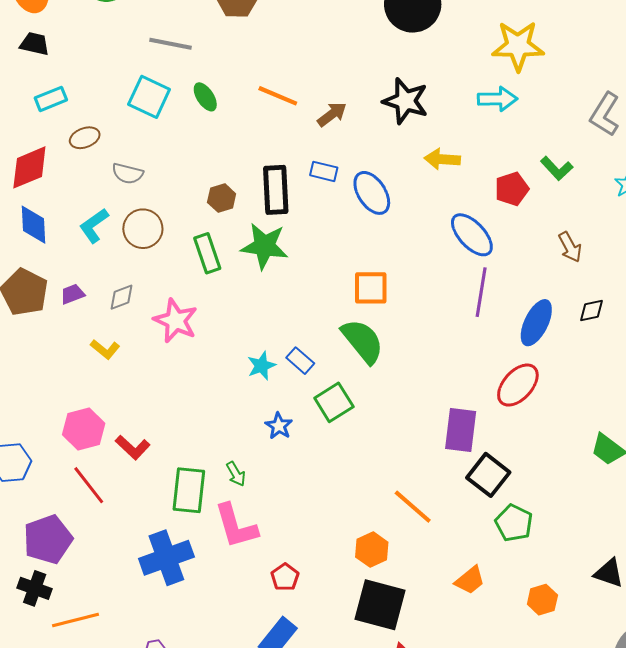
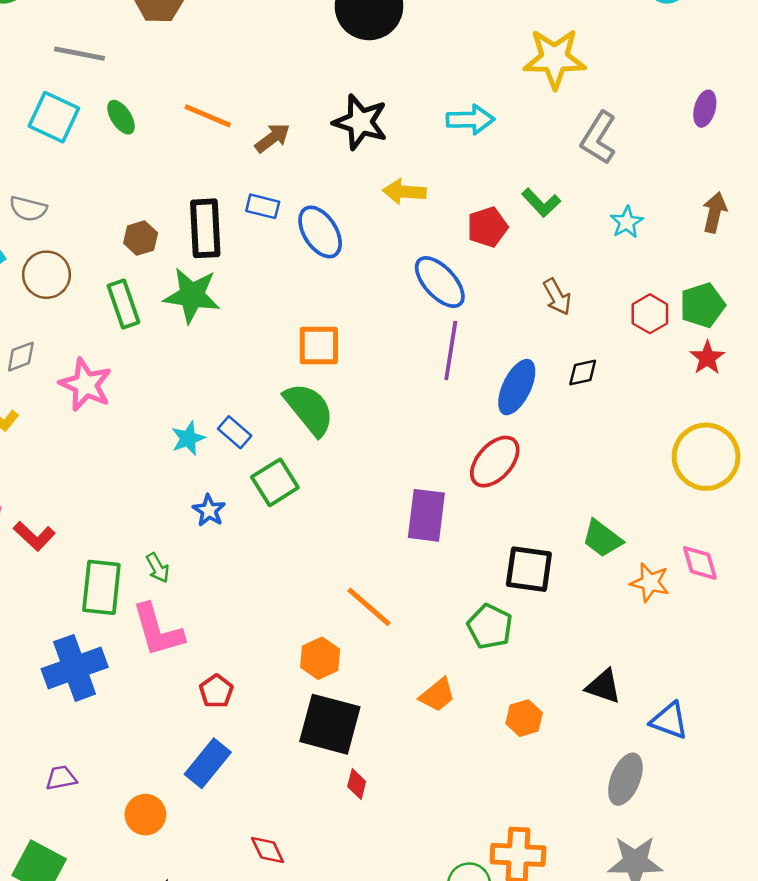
yellow star: (518, 46) -> (555, 59), moved
black square: (488, 475) -> (529, 569), moved, turned -30

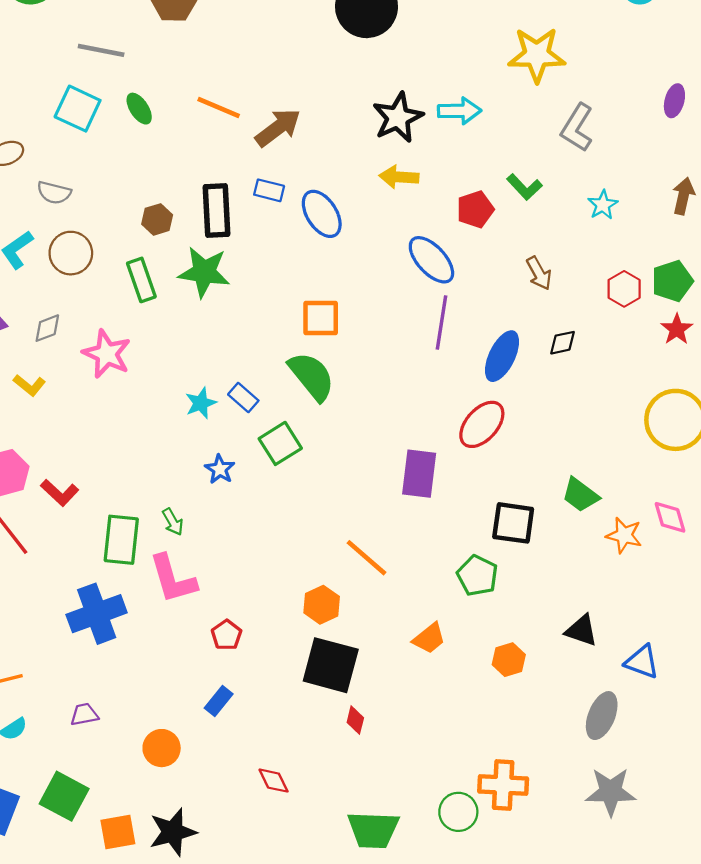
black star: (360, 122) -> (398, 118), moved, turned 30
brown arrow: (272, 138) -> (278, 128), size x1.4
blue rectangle: (208, 763) -> (219, 701), size x0.7

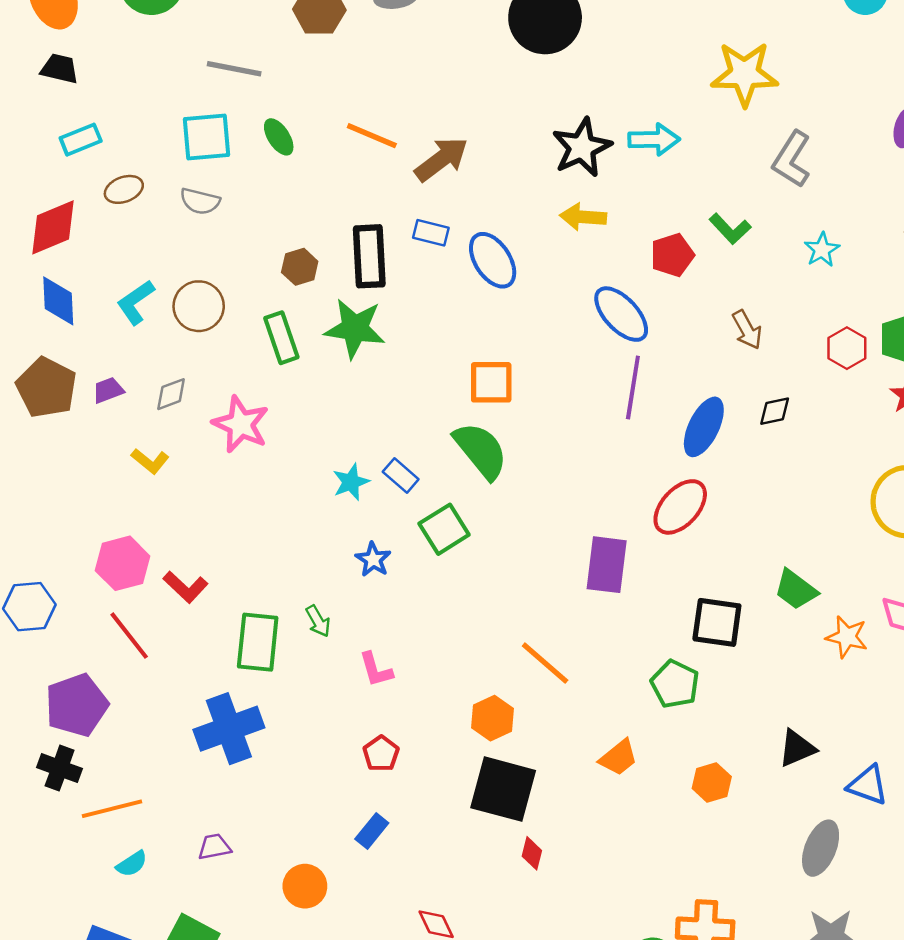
cyan square: (78, 109) -> (207, 137), turned -30
gray semicircle: (54, 193) -> (200, 201), moved
pink L-shape: (173, 579) -> (376, 670), moved, size x0.6
black triangle: (582, 630) -> (797, 748), turned -42

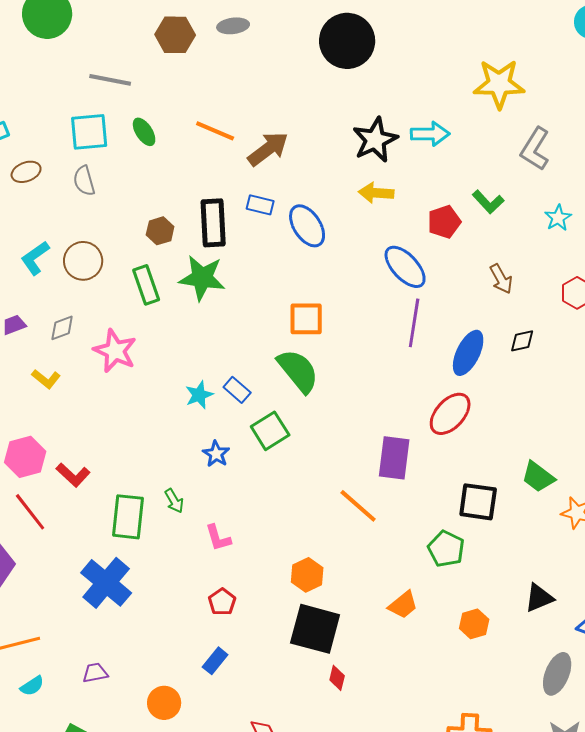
gray semicircle: (200, 201) -> (84, 181), turned 60
orange line: (545, 663) -> (358, 506), moved
blue cross: (229, 729) -> (106, 583), turned -30

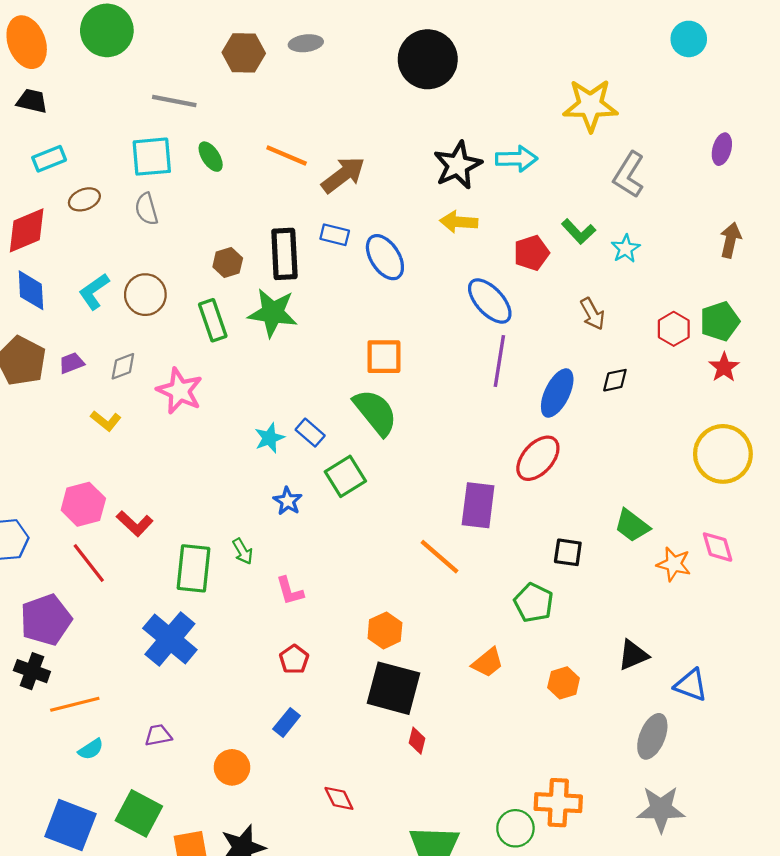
cyan star: (558, 218) -> (626, 249), moved
black square: (478, 502) -> (568, 552), size x0.7

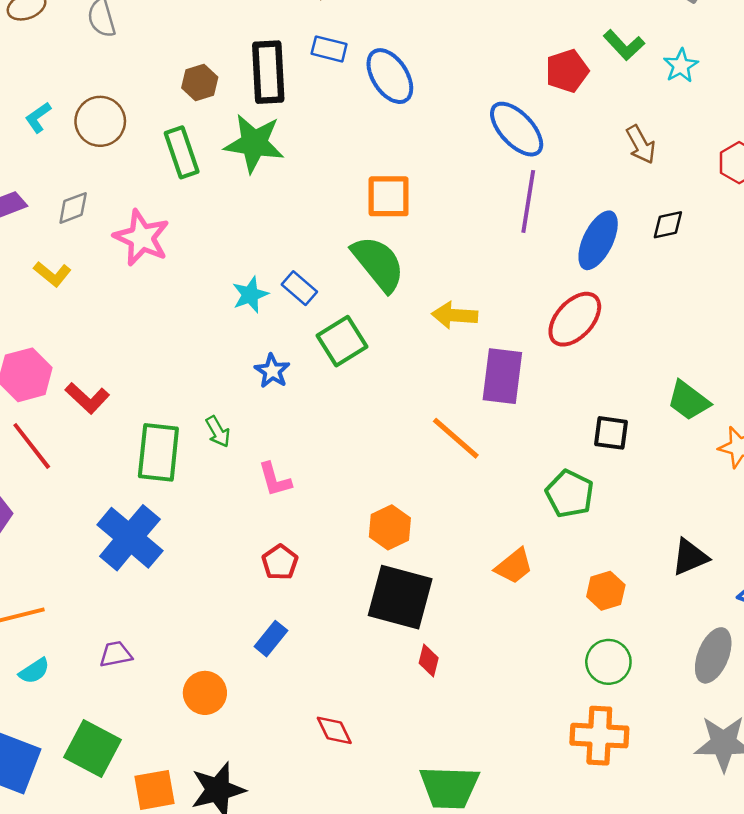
yellow arrow: (459, 222) -> (455, 315), moved
cyan L-shape: (94, 291) -> (38, 117), size x0.7
green circle: (515, 828) -> (608, 662), moved

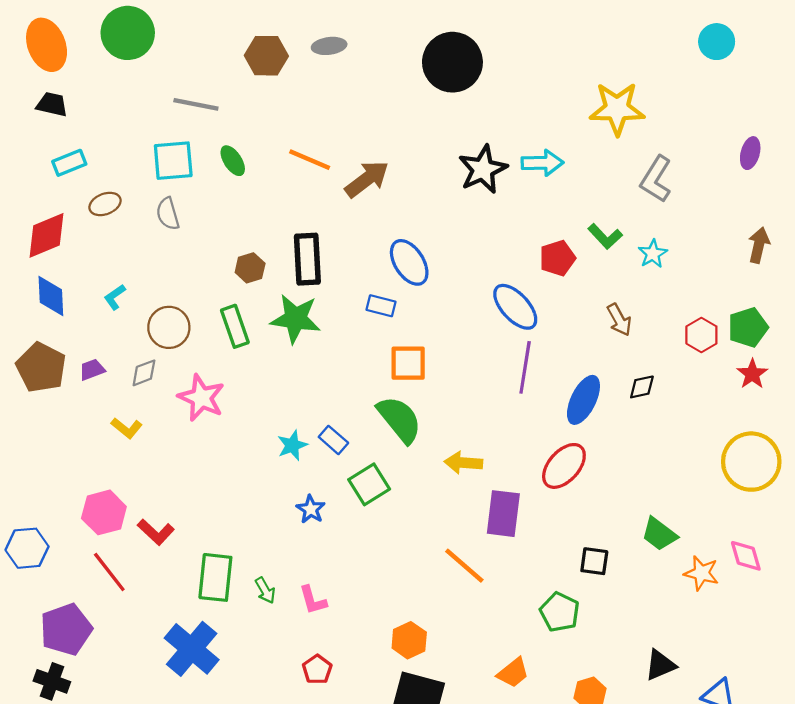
blue rectangle: (329, 49) -> (381, 306), moved
brown circle: (100, 121) -> (169, 327), moved
green arrow: (218, 432) -> (265, 590), moved

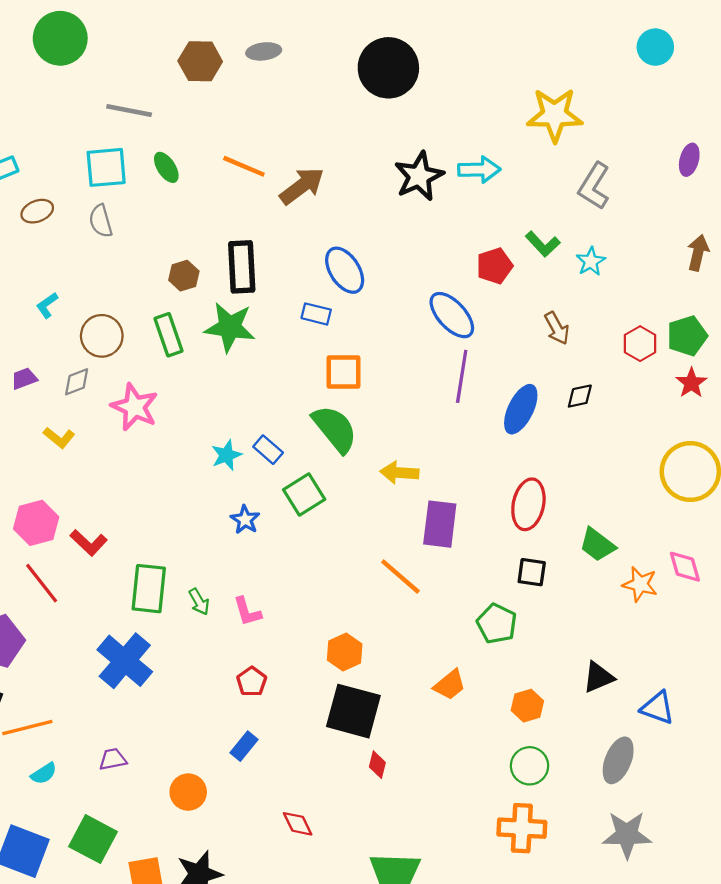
red ellipse: (564, 466) -> (528, 504), moved, turned -30

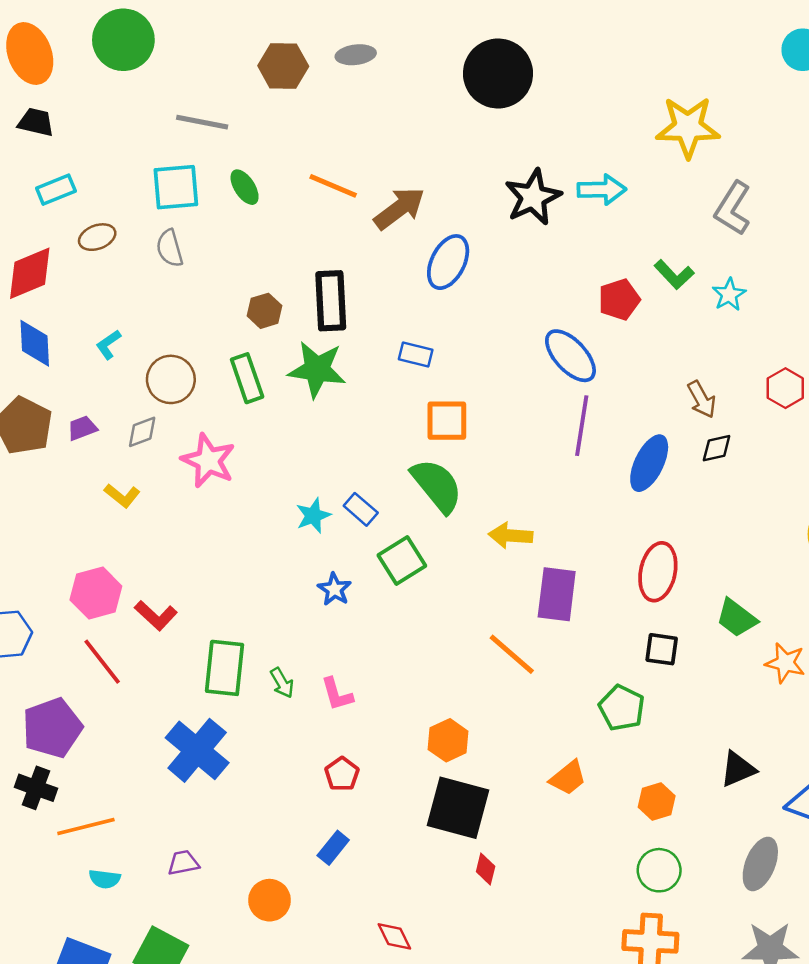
blue ellipse: (345, 270) -> (448, 262), moved, turned 60
brown arrow: (557, 328) -> (702, 399), moved
cyan semicircle: (44, 773) -> (105, 879), turned 40

